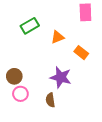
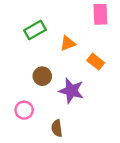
brown circle: (14, 76) -> (42, 76), moved
brown semicircle: (50, 100) -> (57, 128), moved

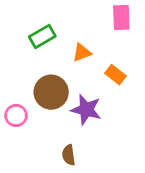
brown circle: (42, 76) -> (51, 92), size x1.5
pink circle: (24, 110) -> (16, 115), moved

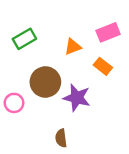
pink rectangle: (121, 18) -> (108, 32), moved, turned 70
green rectangle: (42, 37) -> (24, 39), moved

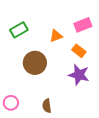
purple star: (77, 98) -> (79, 75), moved
pink circle: (14, 103) -> (11, 103), moved

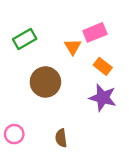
pink rectangle: (83, 25) -> (95, 32), moved
orange triangle: (56, 36) -> (73, 47), turned -40

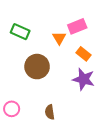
green rectangle: (25, 39) -> (20, 32), turned 54

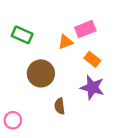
orange triangle: (59, 38) -> (65, 42), turned 40
brown semicircle: (50, 112) -> (60, 106), moved

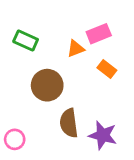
purple star: (92, 88) -> (103, 135), moved
brown semicircle: (60, 106) -> (69, 123), size x1.5

